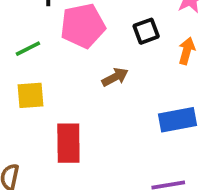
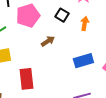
black square: (146, 31) -> (62, 15), turned -32

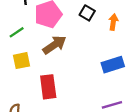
brown arrow: (48, 41) -> (55, 45), moved, size x1.5

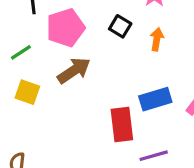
yellow square: (22, 61) -> (27, 92), turned 30
red rectangle: (48, 87) -> (122, 124), moved

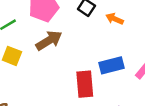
orange arrow: (157, 39) -> (115, 19), turned -78

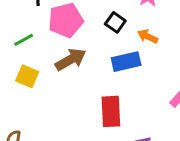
blue rectangle: (112, 65) -> (126, 62), moved

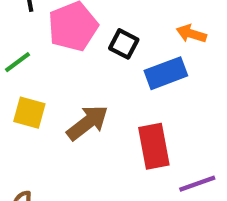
black square: (115, 22) -> (124, 44), moved
brown arrow: (71, 60) -> (87, 123), moved

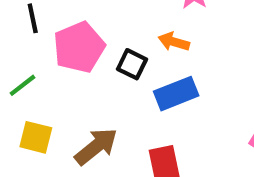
orange arrow: (191, 34) -> (174, 42), moved

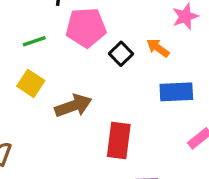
blue rectangle: (176, 94) -> (176, 92), moved

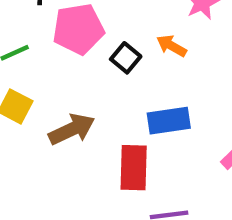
blue rectangle: (176, 92) -> (169, 121), moved

